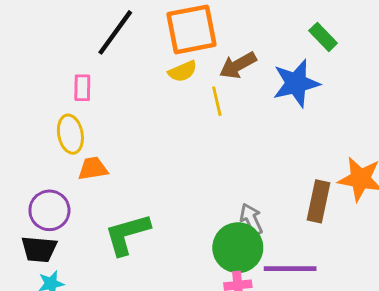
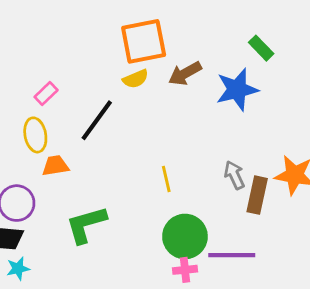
black line: (115, 32) -> (97, 120), moved
pink rectangle: (82, 88) -> (46, 94), turned 45
yellow line: (217, 101) -> (166, 179), moved
gray arrow: (251, 219) -> (234, 175), moved

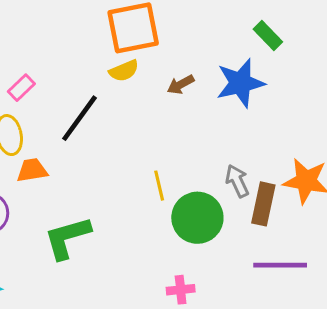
brown arrow: (185, 73) -> (181, 85), moved, size x0.7
green circle: (185, 236) -> (197, 218), moved
purple line: (232, 255) -> (280, 265), moved

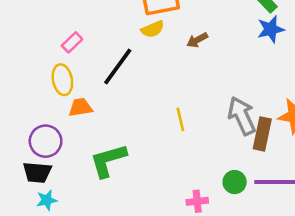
blue star: (240, 83) -> (271, 29), moved, size x0.7
gray arrow: (237, 181) -> (242, 116), size x1.5
green circle: (197, 218) -> (235, 182), moved, size x0.6

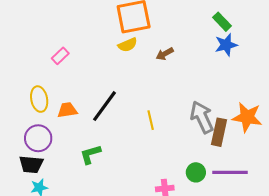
black line: (118, 66) -> (104, 106), moved
yellow ellipse: (62, 80) -> (39, 99), moved
green L-shape: (108, 160) -> (90, 154), size x0.7

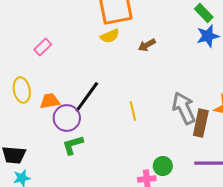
purple circle: (38, 138) -> (67, 118), moved
green circle: (196, 172) -> (163, 166), moved

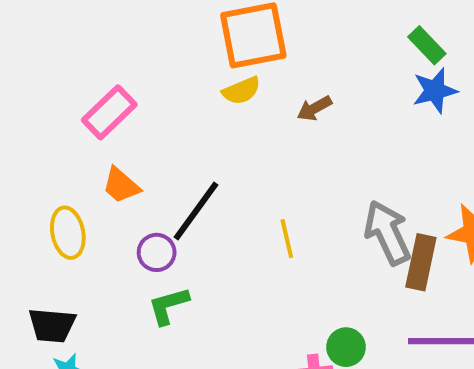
pink rectangle: (43, 47) -> (109, 112), size x1.5
yellow ellipse: (22, 90) -> (68, 233), moved
orange trapezoid: (50, 101) -> (121, 185), moved, turned -130
purple circle: (67, 118) -> (157, 252), size x0.7

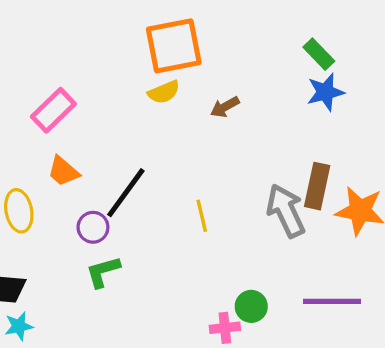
brown rectangle: (421, 262) -> (317, 186), moved

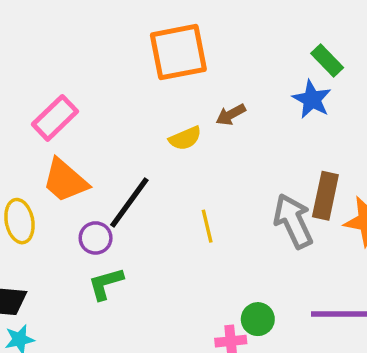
yellow semicircle: (164, 92) -> (185, 138), moved
blue star: (325, 92) -> (312, 99), moved, turned -30
orange trapezoid: (63, 171) -> (65, 181), size x1.4

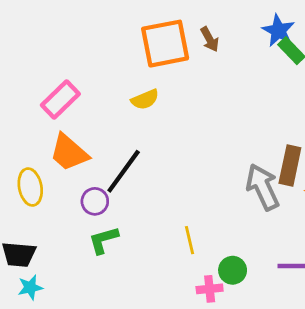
blue star: (312, 99) -> (278, 31), moved
brown arrow: (231, 115) -> (210, 39), moved, turned -90
yellow semicircle: (185, 138) -> (145, 99), moved
yellow line: (207, 226) -> (190, 240), moved

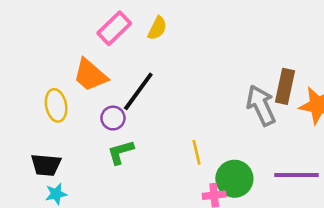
pink rectangle: (60, 99) -> (114, 28), moved
yellow semicircle: (145, 99) -> (157, 28), turned -40
green circle: (233, 270) -> (234, 179), size x1.5

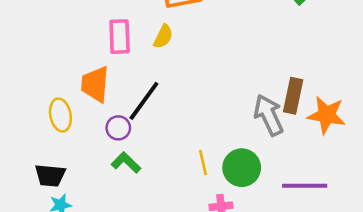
pink rectangle: (114, 28) -> (120, 37), turned -48
orange trapezoid: (90, 75) -> (95, 84), turned 54
green L-shape: (121, 152) -> (126, 163), turned 60
green circle: (234, 179) -> (242, 168), moved

